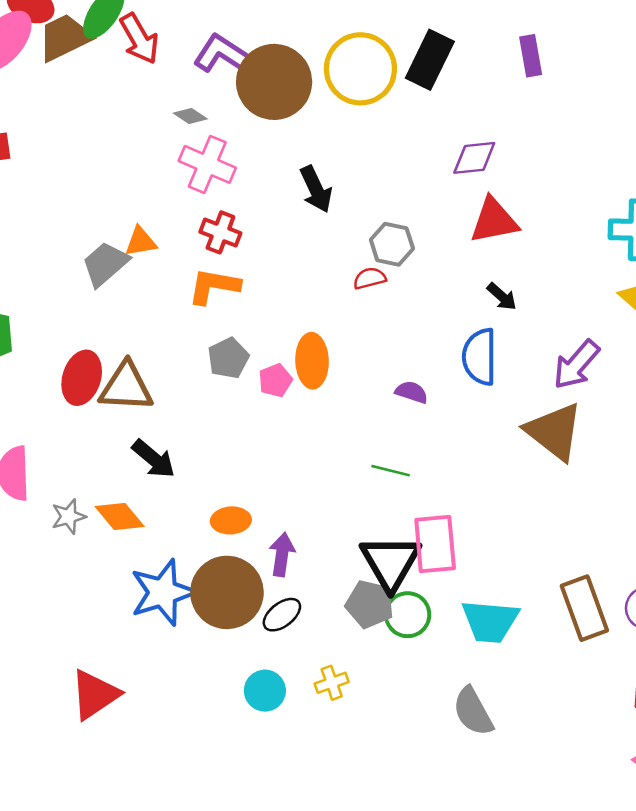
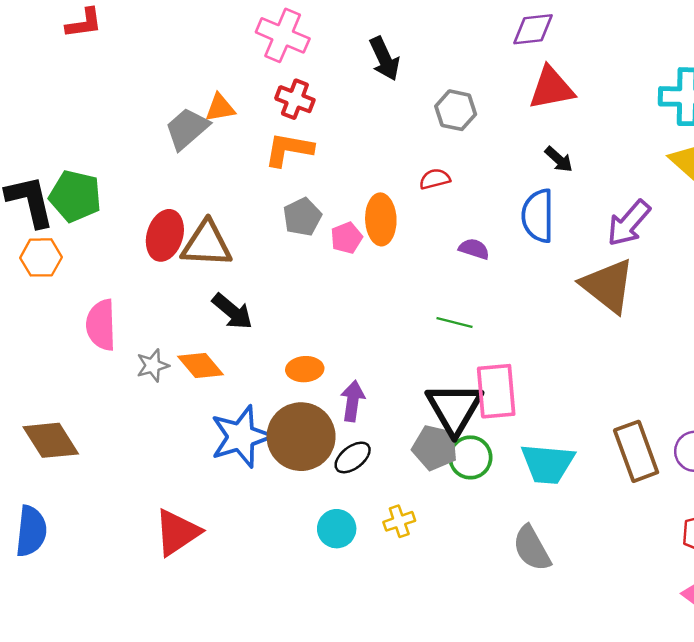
red semicircle: (370, 278) -> (435, 179), moved

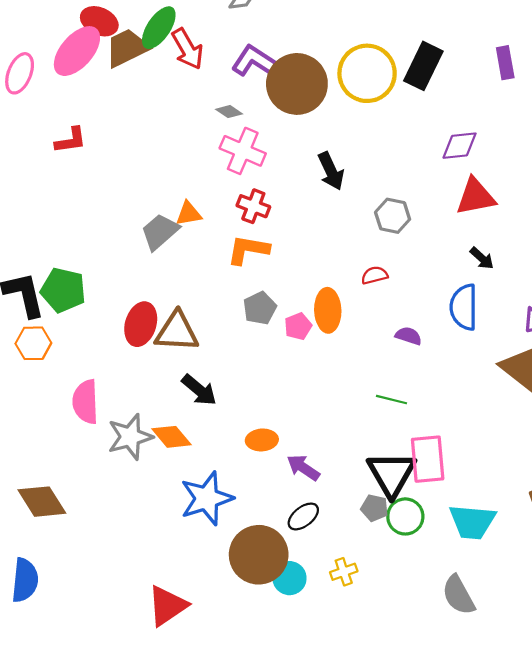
gray star: (153, 365) -> (130, 437), size x1.6
purple arrow: (353, 401) -> (303, 468), turned -64
brown circle: (301, 437) -> (259, 555), moved
gray pentagon: (435, 448) -> (375, 508), size x0.7
red triangle: (177, 532) -> (167, 606), moved

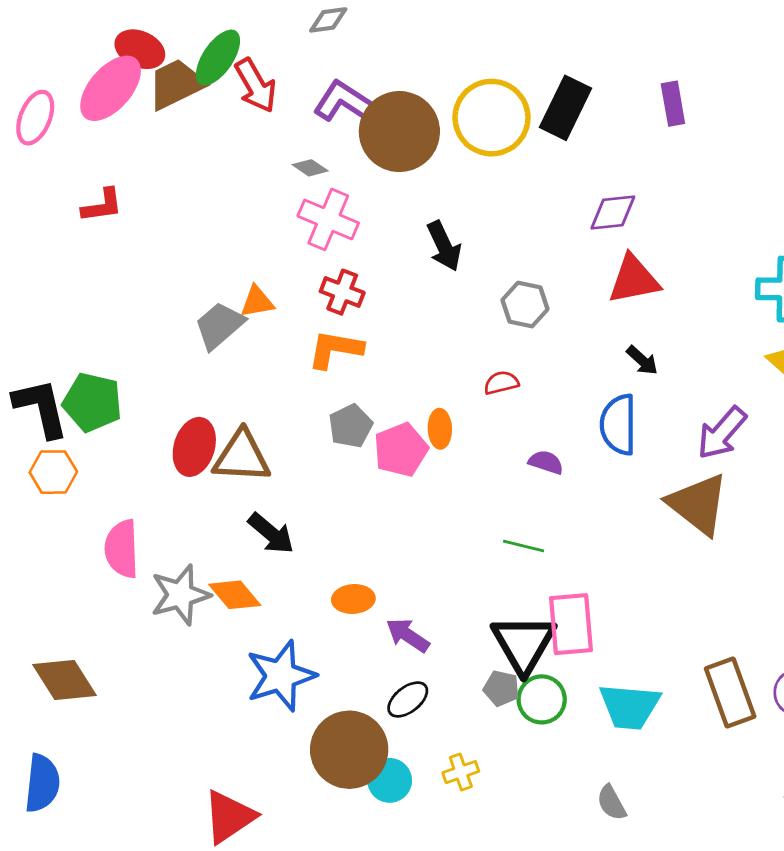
orange ellipse: (328, 310) -> (440, 429), size x0.7
pink pentagon: (298, 326) -> (401, 450), size x1.5
gray semicircle: (458, 595) -> (611, 803), size x0.7

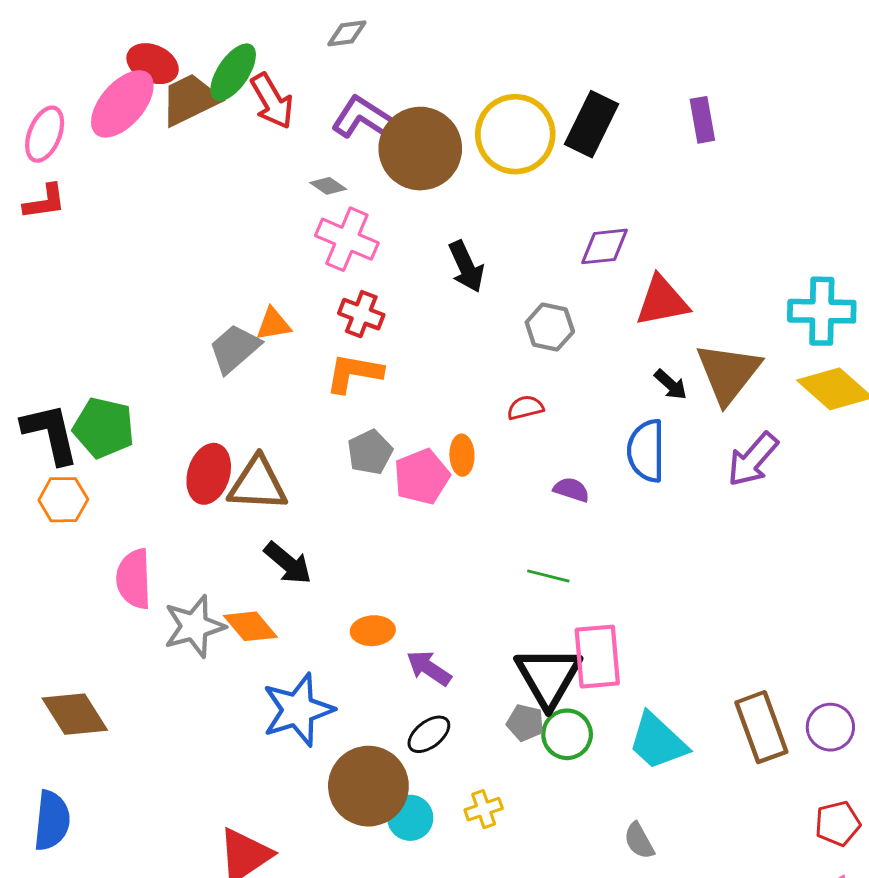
red L-shape: (102, 206) -> (45, 202), moved
purple diamond: (613, 212) -> (604, 246), moved
brown triangle: (698, 504) -> (728, 373), moved, turned 30
cyan trapezoid: (630, 706) -> (658, 741), turned 38

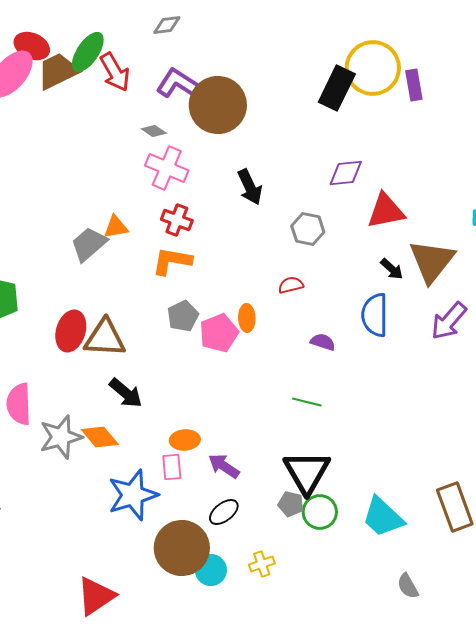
yellow circle: (515, 134) -> (373, 68), moved
pink rectangle: (597, 657) -> (172, 467), moved, size x0.6
gray semicircle: (639, 841) -> (408, 586), moved

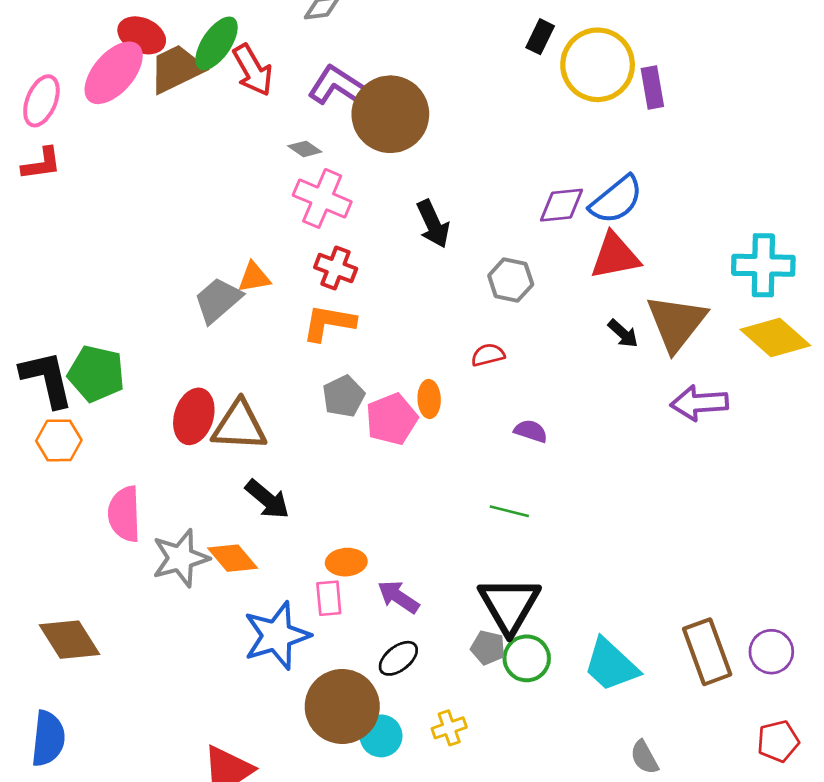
black rectangle: (337, 88) -> (540, 37), moved, size x0.6
blue semicircle: (375, 315) -> (616, 200), moved, turned -129
purple arrow: (449, 321) -> (699, 403), turned 45

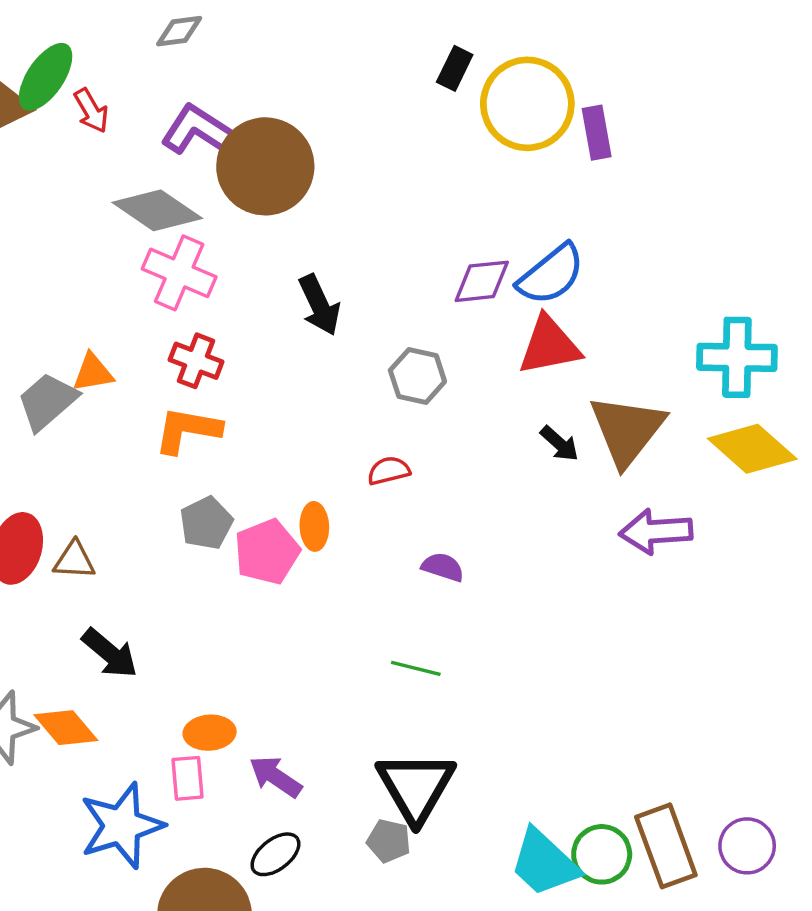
red arrow: (253, 70) -> (91, 111), size x0.7
gray diamond: (305, 149) -> (157, 210), size x2.0
brown triangle: (239, 426) -> (74, 560), size x0.6
green circle: (527, 658) -> (602, 854), moved

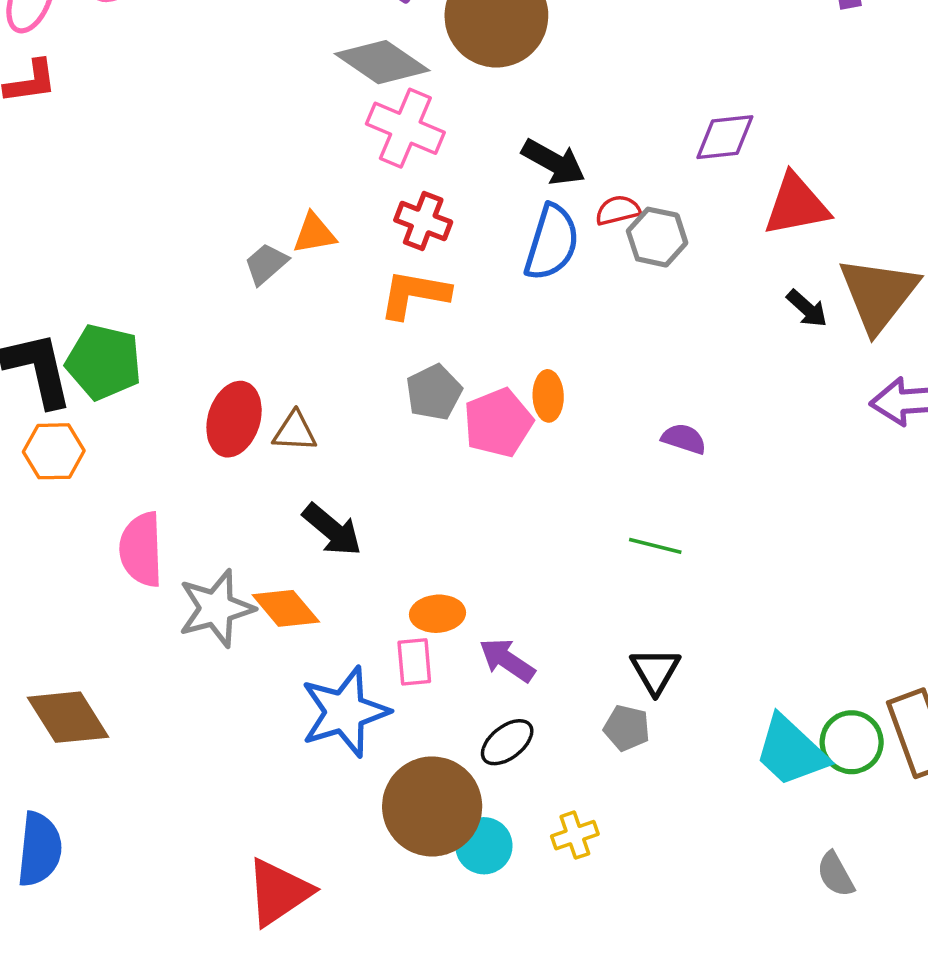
blue semicircle: (551, 275) -> (552, 242), moved, turned -34
black arrow: (319, 305) -> (554, 162), turned -36
gray trapezoid: (47, 401) -> (266, 264), size x0.7
red semicircle: (389, 471) -> (618, 210), moved
black triangle: (416, 787) -> (655, 671), size x0.6

